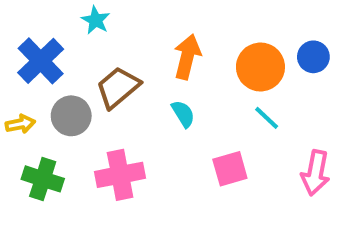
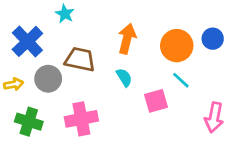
brown trapezoid: (118, 87) -> (80, 59), turned 52
pink square: (230, 169) -> (156, 101), moved

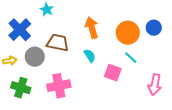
orange arrow: (127, 39) -> (92, 28), turned -30
pink square: (156, 101) -> (113, 73), turned 36

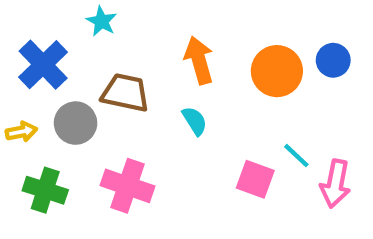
cyan line: (131, 58) -> (296, 156), moved
pink square: (113, 73) -> (255, 179), moved
pink cross: (59, 86) -> (127, 186), turned 30

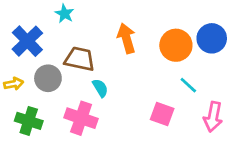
blue circle: (333, 60) -> (212, 38), size x1.4
cyan semicircle: (195, 121) -> (100, 88), moved
cyan line: (296, 156) -> (188, 85), moved

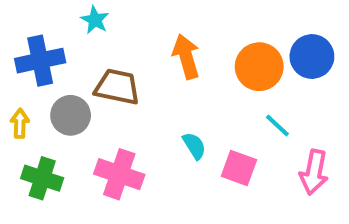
blue cross: (27, 41) -> (40, 61), turned 32
yellow arrow: (14, 84) -> (20, 123), turned -78
cyan semicircle: (100, 88) -> (194, 146), moved

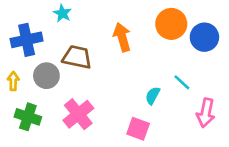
orange circle: (259, 67) -> (171, 24), moved
cyan semicircle: (194, 146) -> (153, 96), moved, turned -120
pink square: (239, 168) -> (138, 129), moved
pink cross: (119, 174) -> (78, 114), turned 32

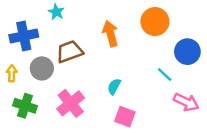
blue circle: (204, 37) -> (187, 52), moved
brown trapezoid: (77, 57) -> (70, 52), turned -32
cyan semicircle: (153, 96) -> (114, 87), moved
pink arrow: (206, 113) -> (186, 102), turned -75

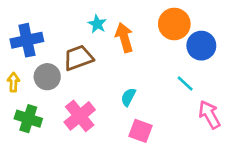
cyan star: (56, 12) -> (97, 24), moved
blue circle: (187, 52) -> (201, 46), moved
pink arrow: (186, 102) -> (209, 115), turned -145

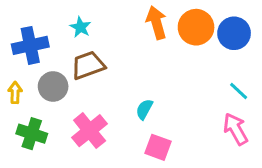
cyan star: (97, 24) -> (80, 27), moved
orange arrow: (124, 38) -> (156, 23), moved
blue circle: (201, 46) -> (234, 33), moved
cyan line: (185, 83) -> (239, 91), moved

